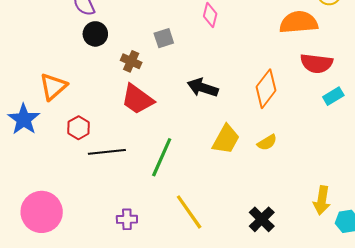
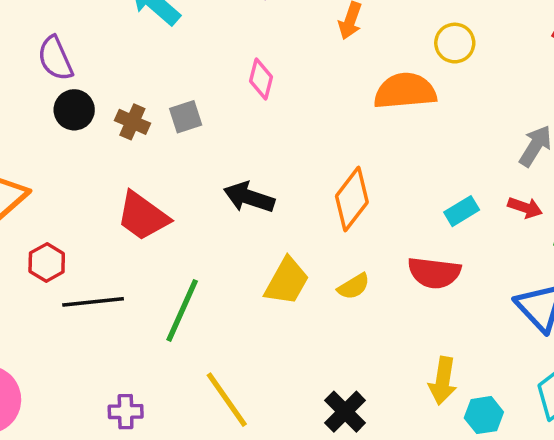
brown cross: (131, 61) -> (132, 122), moved
red semicircle: (317, 63) -> (434, 273), moved

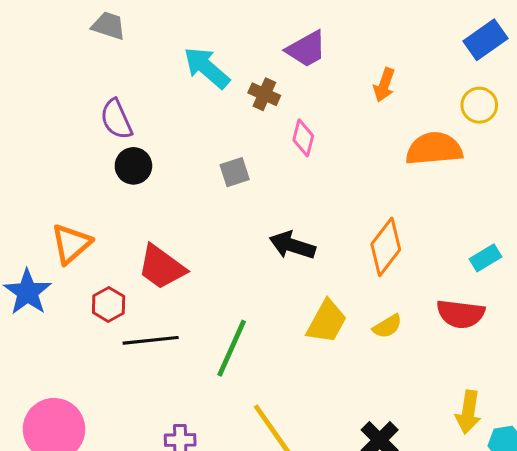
brown cross: (132, 122) -> (264, 94), moved
red trapezoid: (143, 216) -> (161, 267), moved

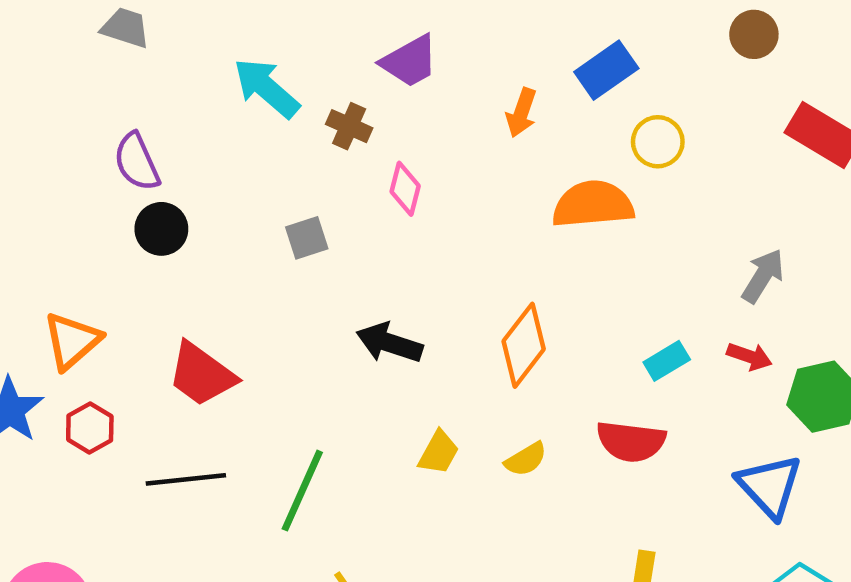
blue rectangle: (485, 40) -> (606, 70), moved
red hexagon: (109, 305) -> (90, 428), moved
yellow trapezoid: (327, 322) -> (439, 453), size x0.7

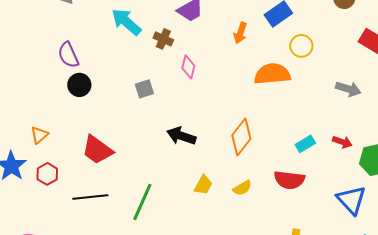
gray arrow: (763, 276) -> (348, 89), moved, turned 75
orange triangle: (72, 341) -> (39, 135), size x0.7

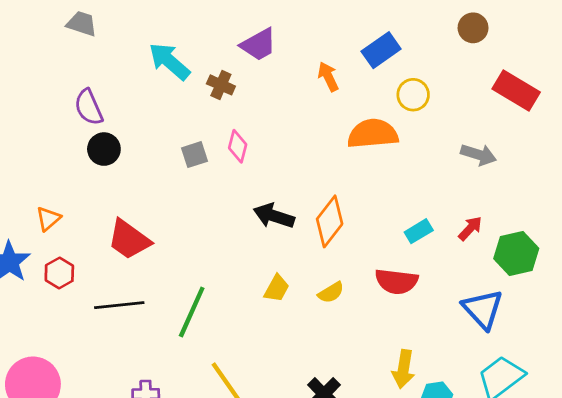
orange arrow: (240, 33) -> (328, 77), turned 135
pink diamond: (188, 67) -> (238, 146), moved
black arrow: (181, 136) -> (274, 216), moved
red arrow: (342, 142) -> (470, 228), turned -66

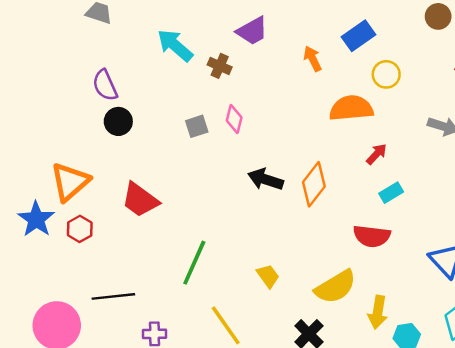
orange triangle: (48, 219) -> (70, 182), size x1.8
red arrow: (470, 228) -> (377, 154), moved
yellow trapezoid: (277, 288) -> (268, 276), moved, turned -65
yellow semicircle: (331, 292) -> (336, 287), moved, size x1.8
black line: (119, 305) -> (113, 296), moved

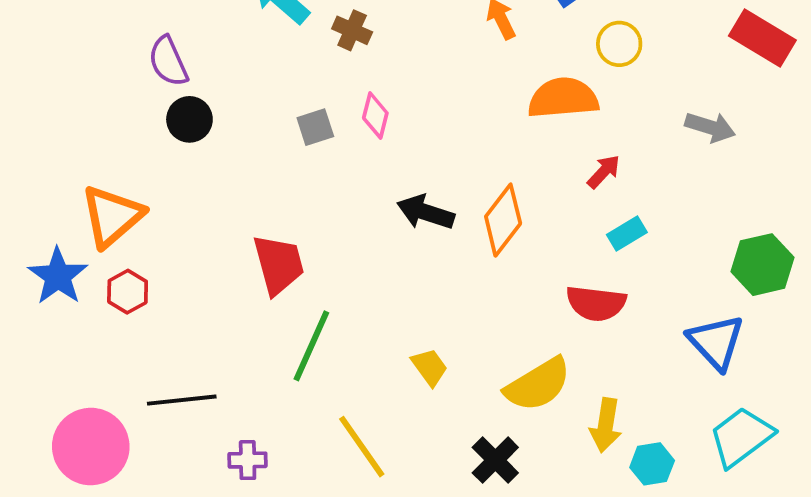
red trapezoid: (140, 200) -> (279, 265), moved, turned -141

